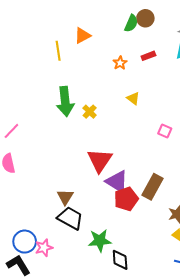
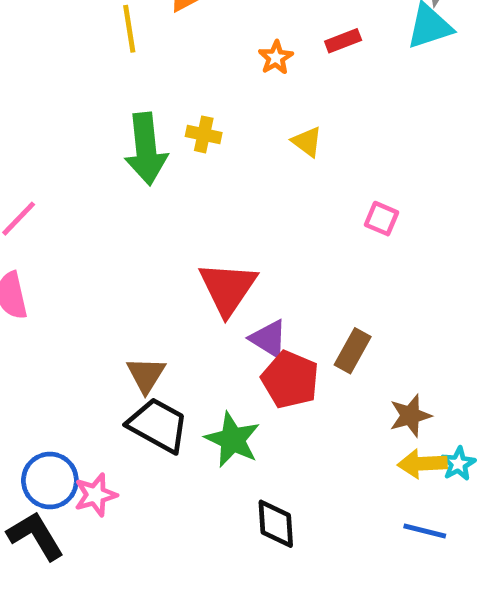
yellow cross: (90, 112) -> (204, 134), moved, turned -32
purple triangle: (117, 182) -> (269, 339), size x0.7
brown rectangle: (152, 187) -> (353, 351), size x0.7
red pentagon: (126, 199) -> (290, 380), turned -30
green star: (100, 241) -> (232, 440), moved, turned 30

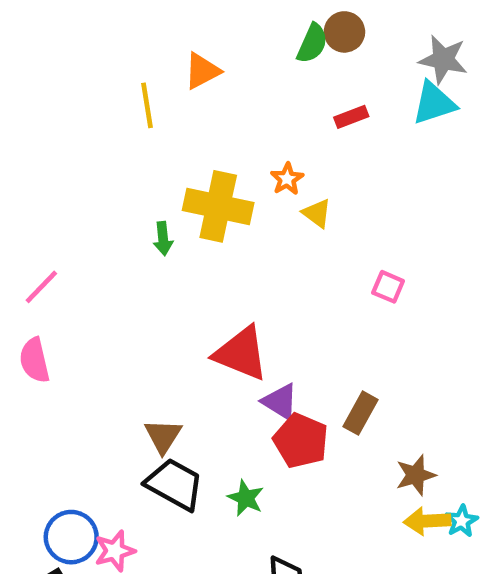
orange star: (276, 58) -> (287, 179), moved
yellow cross: (204, 134) -> (218, 206), size x2.0
green arrow: (146, 149) -> (163, 239), moved, size x0.5
red triangle: (228, 288) -> (241, 353), turned -42
green star: (232, 440) -> (246, 498), size x0.7

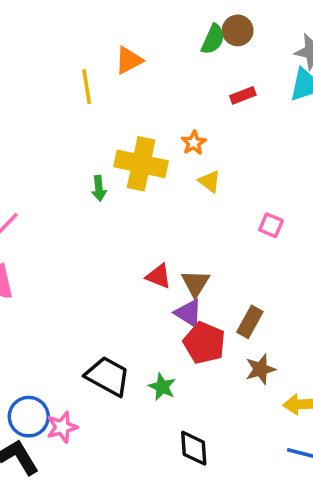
yellow triangle: (317, 213) -> (210, 181), moved
red triangle: (241, 353) -> (159, 276), size x0.6
brown triangle: (163, 436) -> (195, 283), moved
brown star: (416, 475) -> (260, 369), moved

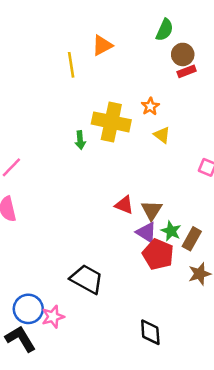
brown circle: (238, 30) -> (183, 54), moved
green star: (162, 387) -> (171, 231), moved

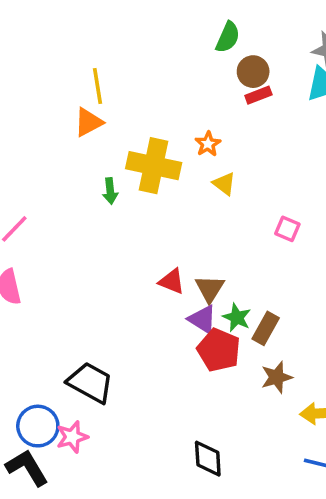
orange triangle: (102, 45) -> (88, 122), moved
black trapezoid: (87, 279) -> (90, 383), moved

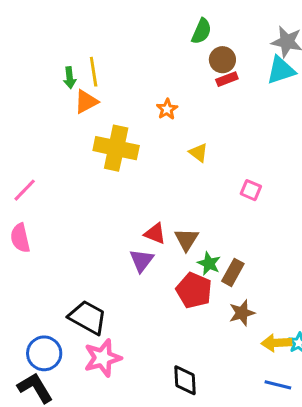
orange star: (208, 144) -> (167, 109), moved
yellow cross: (154, 166) -> (116, 148), moved
green arrow: (110, 191) -> (70, 78), moved
purple triangle: (202, 319) -> (142, 260), moved, turned 35
pink star: (72, 437) -> (103, 358), moved, size x1.4

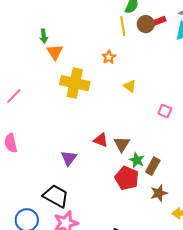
yellow line: (94, 72) -> (123, 26), moved
red rectangle: (227, 79) -> (159, 21), moved
orange triangle: (86, 102) -> (55, 52), turned -36
pink line: (25, 190) -> (14, 96), moved
purple triangle: (142, 260) -> (69, 158), moved

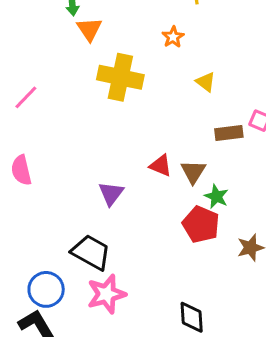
brown rectangle: (153, 166) -> (229, 133), moved, turned 54

